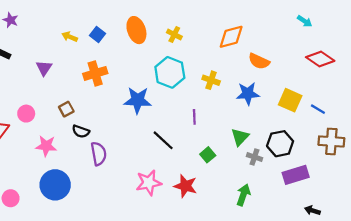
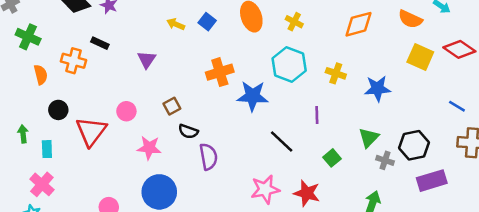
orange semicircle: (259, 61) -> (410, 19), moved
orange cross: (95, 73) -> (220, 72), moved
yellow square: (290, 100) -> (420, 57), moved

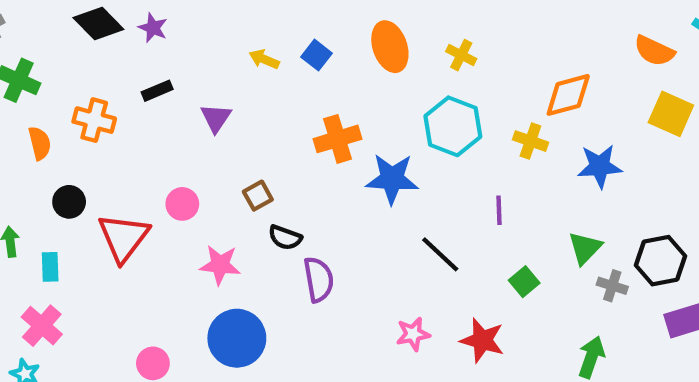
orange diamond: (359, 24) -> (568, 95), moved
black rectangle: (100, 43) -> (157, 91), moved, turned -48
pink star: (265, 189) -> (413, 334), size x0.7

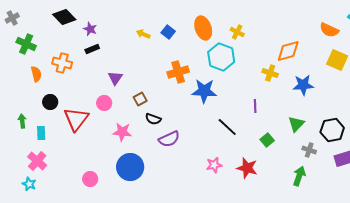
purple star: (153, 28) -> (90, 29), moved
purple triangle: (216, 118) -> (115, 78), moved
cyan hexagon: (453, 126) -> (221, 57), moved
purple semicircle: (319, 279) -> (169, 139), turned 75
gray cross: (612, 286) -> (309, 150), moved

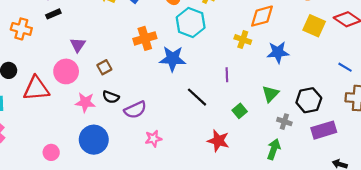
pink circle: (104, 103) -> (66, 71), size x1.5
red triangle: (76, 119) -> (36, 89), turned 48
black semicircle: (153, 119) -> (111, 97), moved
pink star: (214, 165) -> (153, 139), moved

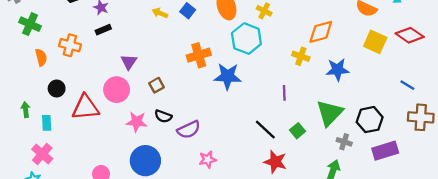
green triangle: (270, 94) -> (330, 113), size x1.5
black line: (197, 97) -> (265, 130), moved

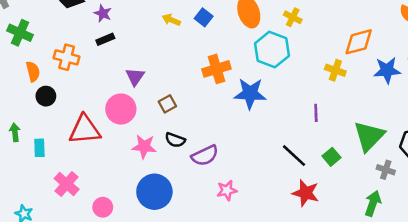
blue star: (337, 70) -> (387, 70), moved
black circle: (57, 89) -> (46, 96), moved
pink cross: (42, 154) -> (67, 184), moved

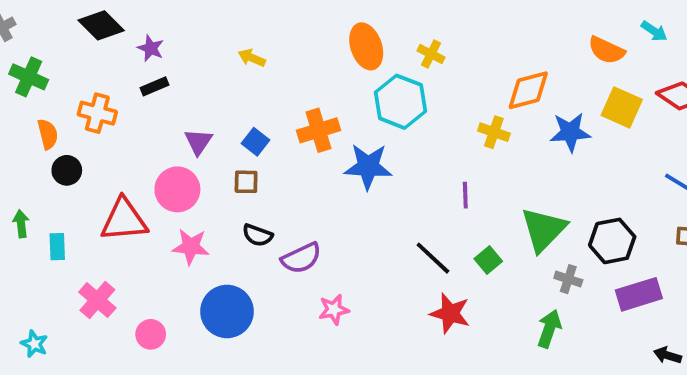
blue square: (204, 17) -> (256, 142), moved
brown square: (167, 104) -> (246, 182), turned 30
pink star: (144, 146) -> (191, 247), moved

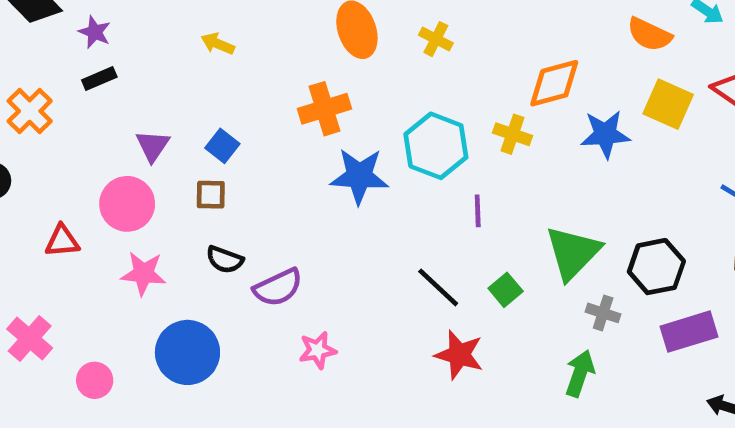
cyan hexagon: (401, 102) -> (436, 146), moved
orange cross: (97, 113) -> (30, 111), turned 30
orange cross: (318, 130) -> (324, 109), moved
red triangle: (124, 220) -> (62, 241), size x0.6

